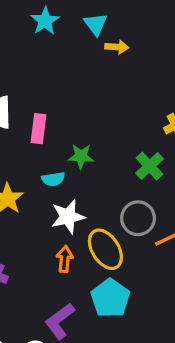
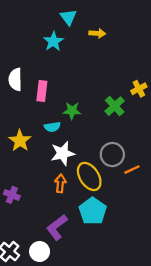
cyan star: (45, 21) -> (53, 41), moved
cyan triangle: (96, 24) -> (68, 17), moved
green cross: (149, 166) -> (115, 106), moved

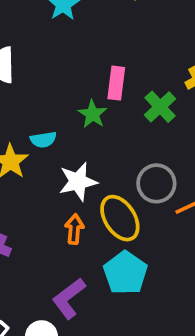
pink rectangle: (42, 91) -> (116, 83), moved
green star: (72, 111) -> (93, 114), turned 30
cyan semicircle: (52, 127) -> (43, 140), moved

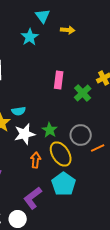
green star: (93, 114) -> (50, 130), moved
white star: (78, 182) -> (25, 134), moved

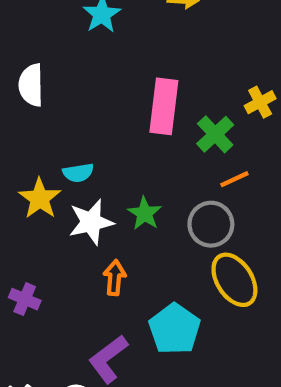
pink rectangle: (59, 80) -> (164, 106), size x1.4
orange line: (98, 148) -> (234, 179), moved
yellow ellipse: (61, 154) -> (234, 280), moved

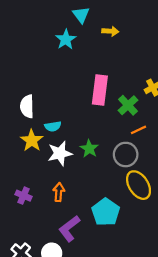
white semicircle: (31, 85) -> (27, 106), moved
orange arrow: (115, 278) -> (59, 192), moved

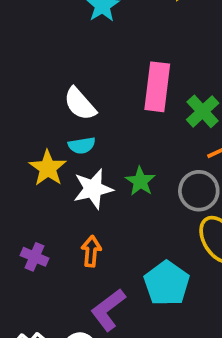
white semicircle: (27, 106) -> (80, 104), moved, turned -40

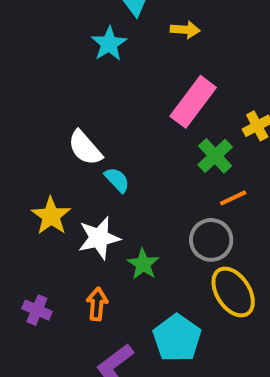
pink rectangle: (157, 87) -> (193, 102), moved, turned 30
cyan semicircle: (82, 145) -> (117, 180), moved, turned -124
green star: (140, 181) -> (143, 264), moved

